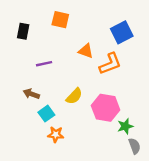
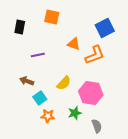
green star: (125, 126) -> (75, 113), moved
gray semicircle: (135, 146) -> (97, 126), moved

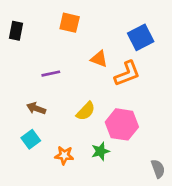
black rectangle: (20, 27) -> (16, 31), moved
cyan square: (40, 98) -> (31, 139), moved
gray semicircle: (97, 126) -> (158, 169), moved

